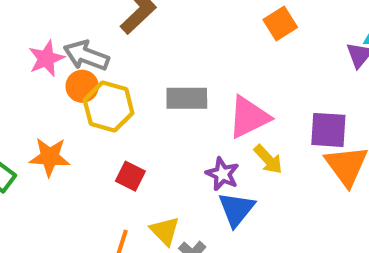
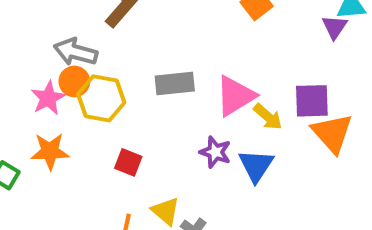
pink star: (46, 58) -> (48, 98), moved
yellow arrow: (268, 159) -> (268, 117), moved
blue triangle: (236, 209) -> (256, 166), moved

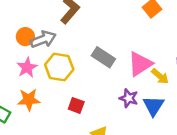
gray arrow: (76, 52) -> (43, 39), turned 145
orange circle: (74, 81) -> (25, 37), moved
gray rectangle: (175, 84) -> (103, 57), turned 40

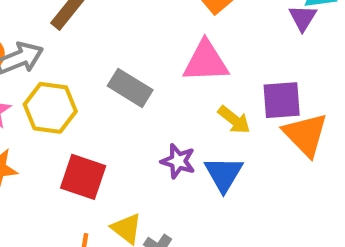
pink triangle: (140, 64) -> (206, 62), moved, turned 32
red square: (76, 105) -> (83, 177), size x1.5

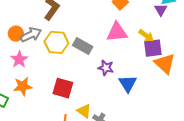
yellow hexagon: (50, 108) -> (56, 42), moved
yellow arrow: (234, 120) -> (146, 36), moved
purple star: (178, 161) -> (106, 68), moved

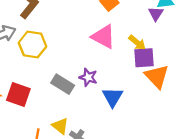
pink triangle: (117, 32) -> (103, 37), turned 30
gray rectangle: (83, 46) -> (63, 84), moved
red square: (63, 88) -> (18, 94), moved

